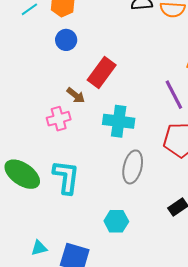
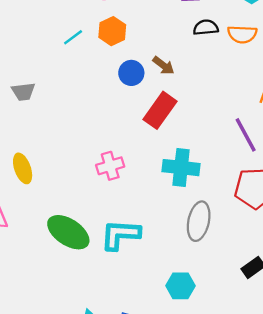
blue circle: (66, 40) -> (131, 73), moved
brown arrow: (76, 95) -> (163, 65), moved
cyan L-shape: (66, 177) -> (120, 235), turned -93

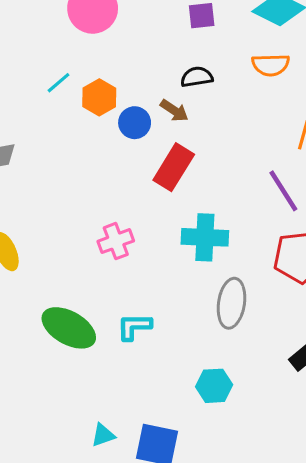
black semicircle: (206, 27) -> (197, 77), moved
orange hexagon: (112, 31) -> (99, 97), moved
cyan L-shape: (120, 235) -> (134, 327), size x0.7

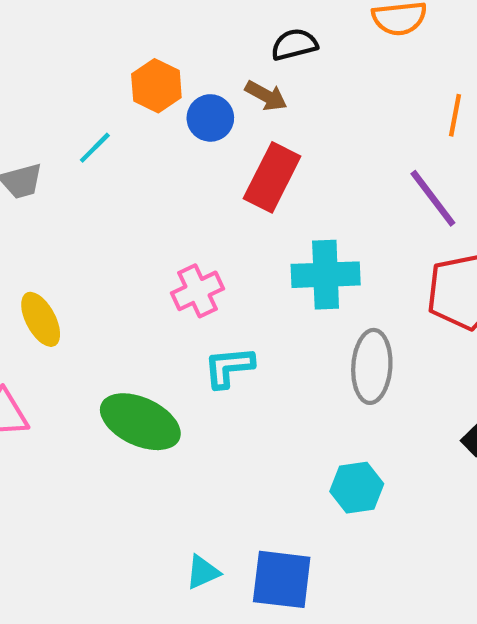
cyan line: (58, 83) -> (95, 148), moved
cyan L-shape: (134, 327) -> (229, 367), moved

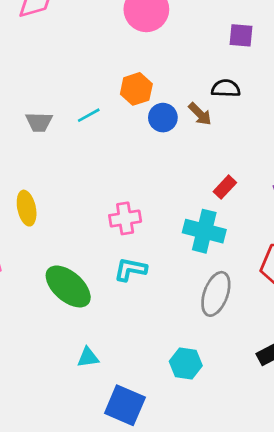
red rectangle: (272, 177) -> (225, 187), moved, size x0.6
cyan triangle: (203, 572) -> (88, 357), moved

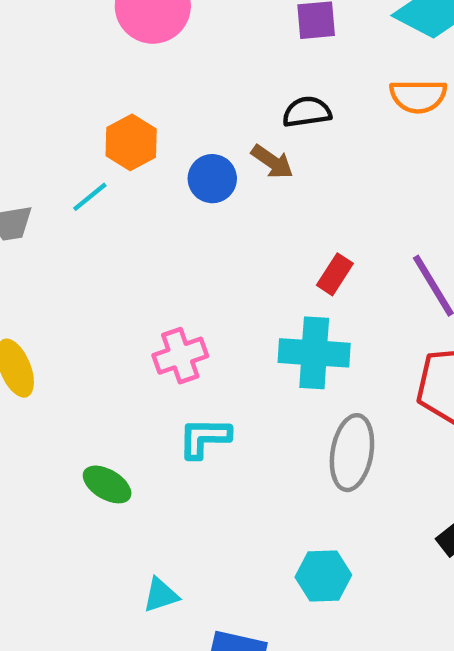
orange hexagon: (136, 89) -> (131, 142), moved
green ellipse: (68, 286) -> (107, 484), size x0.6

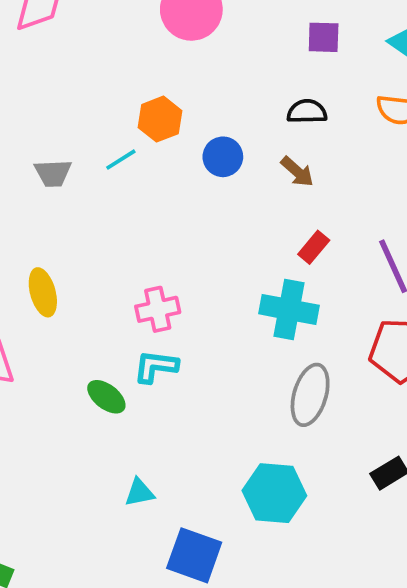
brown arrow: (272, 162) -> (297, 172), moved
pink cross: (180, 356) -> (158, 309), moved
cyan L-shape: (204, 438) -> (156, 367), moved
cyan hexagon: (323, 576) -> (274, 493), size x1.4

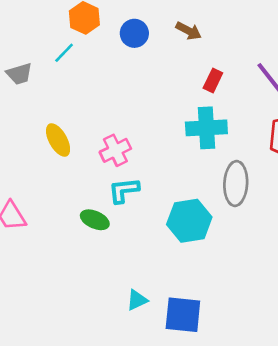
yellow ellipse: (43, 292) -> (58, 140), moved
cyan triangle: (139, 493) -> (137, 300), moved
cyan hexagon: (274, 493) -> (189, 221), moved

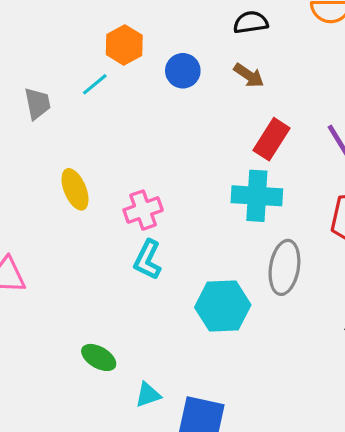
gray trapezoid: (19, 74) -> (37, 103), turned -92
red rectangle: (213, 80) -> (271, 139), size x1.4
cyan L-shape: (124, 190) -> (148, 260), turned -64
green ellipse: (95, 220) -> (99, 357), moved

